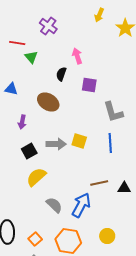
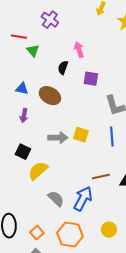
blue triangle: (11, 89) -> (22, 89), moved
black square: (29, 151) -> (23, 152), moved, turned -35

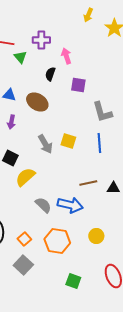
purple cross: (50, 20) -> (41, 40), moved, turned -36
gray arrow: (58, 138) -> (45, 144), turned 60
blue arrow: (83, 199) -> (70, 205), turned 75

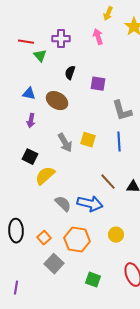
pink arrow: (66, 56) -> (98, 37), moved
brown line: (88, 183) -> (108, 182), turned 60
gray square: (23, 265) -> (54, 264), moved

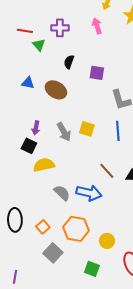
purple arrow: (31, 121) -> (36, 128), moved
yellow semicircle: (45, 176) -> (44, 165), turned 30
yellow circle: (116, 235) -> (107, 241), moved

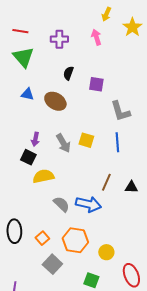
red line: (25, 31) -> (20, 31), moved
green triangle: (39, 45) -> (23, 57), moved, size x1.6
brown line: (107, 171) -> (106, 182), turned 66

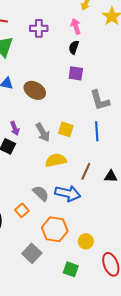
black semicircle: (68, 73) -> (74, 47), moved
purple arrow: (35, 139) -> (15, 128), turned -32
yellow semicircle: (43, 176) -> (56, 160), moved
orange square: (42, 238) -> (22, 210), moved

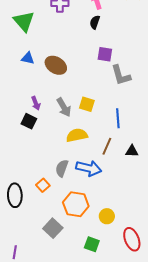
purple square: (76, 73) -> (105, 54), moved
blue line: (97, 131) -> (118, 118), moved
gray semicircle: (41, 193) -> (62, 168), turned -114

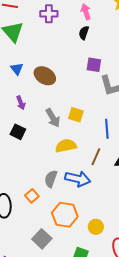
blue triangle: (28, 58) -> (17, 69), turned 40
purple arrow: (36, 103) -> (21, 103), moved

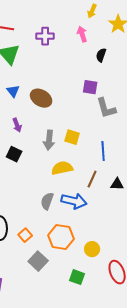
black semicircle: (84, 33) -> (101, 55), moved
gray arrow: (53, 118) -> (49, 140), turned 36
orange square: (32, 196) -> (25, 235), moved

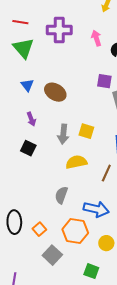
pink arrow: (82, 34) -> (96, 38), moved
purple cross: (45, 36) -> (59, 30), size x1.4
blue arrow: (74, 201) -> (96, 209), moved

